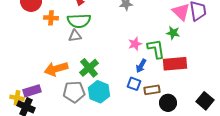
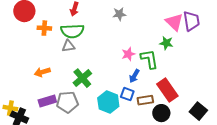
red rectangle: (175, 64) -> (167, 90), moved, turned 60
orange arrow: (56, 69) -> (42, 72), moved, size x0.7
purple rectangle: (32, 91) -> (47, 101), moved
cyan hexagon: (99, 92) -> (108, 102), moved

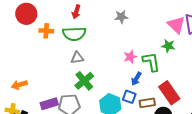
gray triangle: (68, 46) -> (77, 58), moved
orange arrow: (42, 72) -> (19, 85), moved

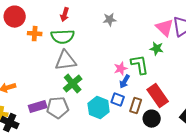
pink star: (130, 57) -> (121, 69), moved
gray triangle: (77, 58) -> (66, 61), size x1.6
brown rectangle: (147, 103) -> (136, 106), turned -63

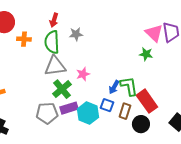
gray star: (110, 20) -> (76, 34), moved
green semicircle: (63, 37) -> (52, 42), turned 90
green L-shape: (140, 65) -> (129, 86), moved
pink star: (121, 69) -> (83, 74), moved
purple rectangle: (38, 107) -> (69, 108), moved

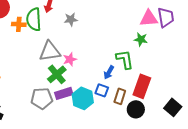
pink triangle: (154, 33) -> (149, 18), turned -48
green semicircle: (52, 42) -> (34, 19), moved
pink star: (83, 74) -> (70, 59), moved
green L-shape: (129, 86) -> (125, 59), moved
red rectangle: (147, 101) -> (142, 86), turned 55

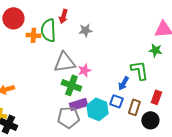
green cross: (57, 74) -> (71, 85), turned -30
red rectangle: (142, 86) -> (156, 97), size x0.6
gray pentagon: (42, 98) -> (68, 117), moved

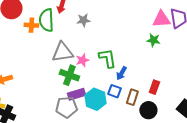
green L-shape: (139, 70) -> (107, 58), moved

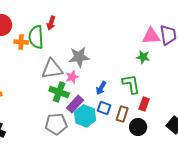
gray star: (83, 20) -> (79, 57), moved, size x1.5
green L-shape: (107, 58) -> (131, 84), moved
blue arrow: (121, 73) -> (101, 88), moved
purple rectangle: (76, 94) -> (75, 104), moved, turned -30

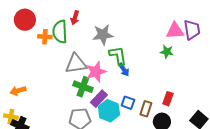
gray star: (79, 57) -> (103, 35), moved
pink star: (72, 77) -> (96, 72), size x1.5
green L-shape: (131, 84) -> (118, 56), moved
blue arrow: (101, 88) -> (124, 70), moved, turned -64

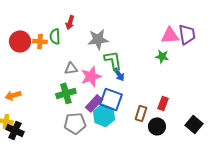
red circle: (25, 20) -> (20, 41), moved
green semicircle: (60, 32) -> (55, 36), size x0.7
gray triangle: (76, 64) -> (71, 68), size x0.6
green cross: (83, 87) -> (66, 93), moved, turned -36
blue square: (128, 103) -> (111, 99), moved, size x1.6

